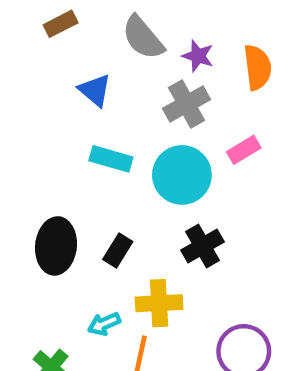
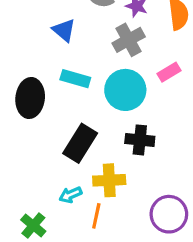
black ellipse: (56, 246) -> (30, 98), moved
black cross: (203, 246) -> (140, 140), turned 36
black rectangle: (118, 251) -> (80, 143), size x1.6

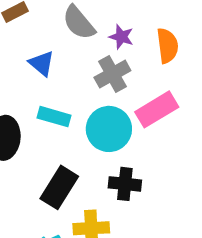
pink rectangle: (169, 72) -> (157, 109), size x1.6

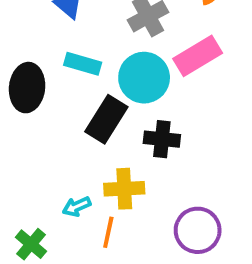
black rectangle: (59, 187) -> (106, 119), moved

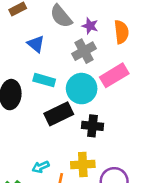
black rectangle: (106, 119) -> (59, 114), turned 32
yellow cross: (124, 189) -> (83, 164), moved

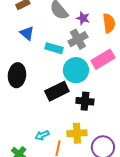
blue triangle: (36, 44) -> (27, 33), moved
cyan rectangle: (44, 80) -> (54, 48), moved

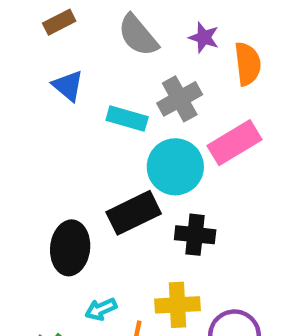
purple star: (83, 18) -> (204, 38), moved
black ellipse: (17, 75) -> (70, 248), moved

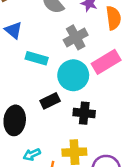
cyan rectangle: (127, 119) -> (37, 58), moved
black rectangle: (134, 213) -> (50, 101), size x0.7

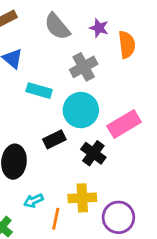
pink rectangle: (106, 62) -> (124, 124), moved
black cross: (84, 113) -> (93, 153), turned 30

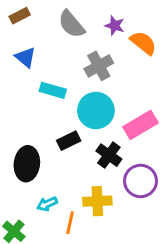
orange semicircle: (127, 45) -> (143, 43), turned -44
purple circle: (118, 217) -> (141, 181), moved

